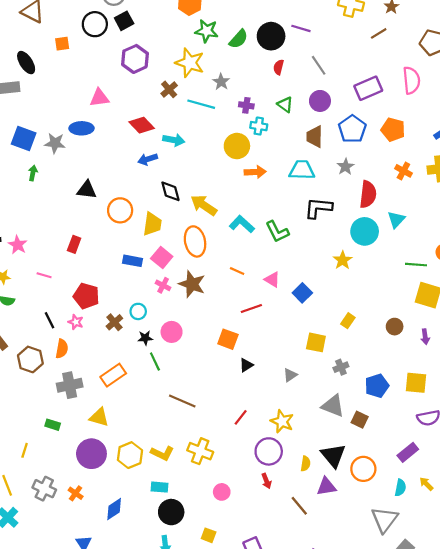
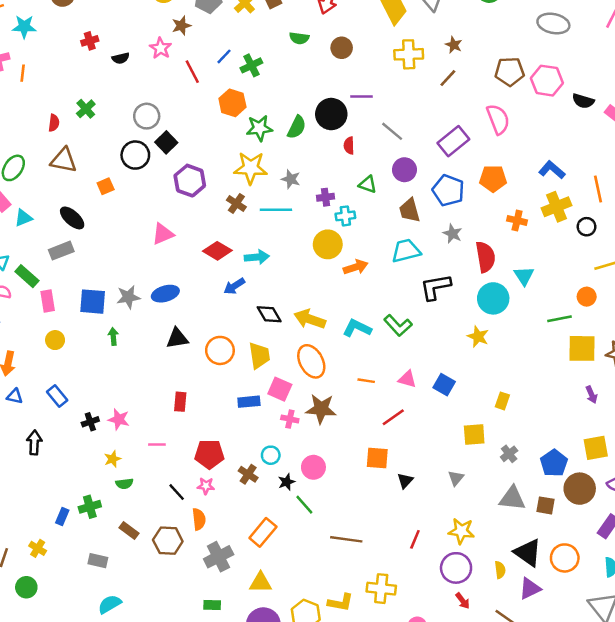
blue ellipse: (82, 128) -> (165, 294), moved
brown circle: (395, 327) -> (580, 489), moved, size x1.6

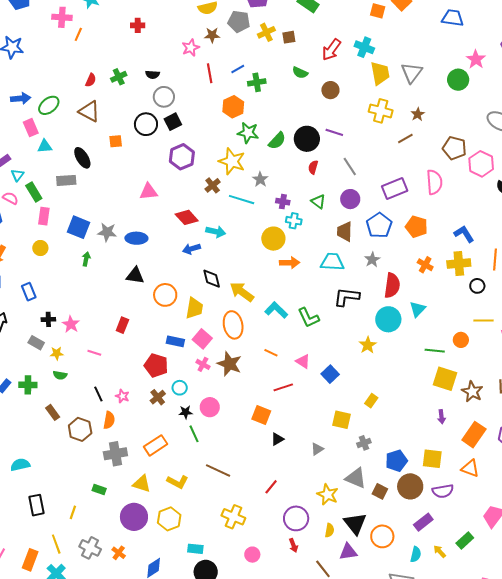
black semicircle: (121, 58) -> (153, 75), moved
red pentagon: (209, 454) -> (156, 365), moved
yellow star: (461, 531) -> (328, 494), moved
gray rectangle: (98, 561) -> (36, 343), moved
yellow L-shape: (341, 602) -> (178, 482), moved

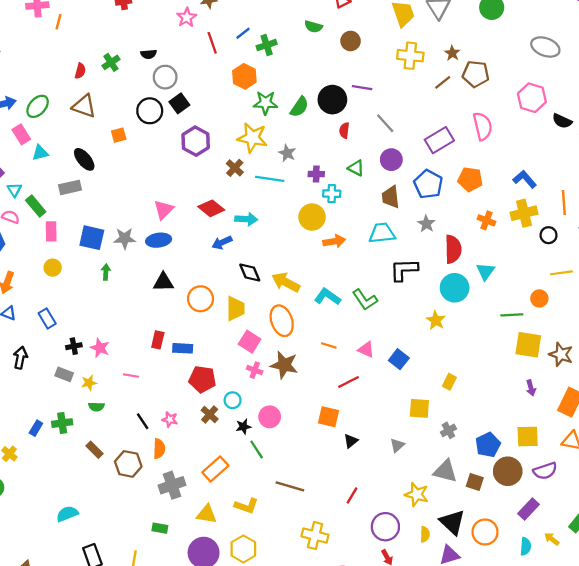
brown pentagon: (454, 148) -> (476, 74), moved
pink triangle: (149, 192) -> (164, 210), moved, turned -30
blue rectangle: (175, 341) -> (183, 348), moved

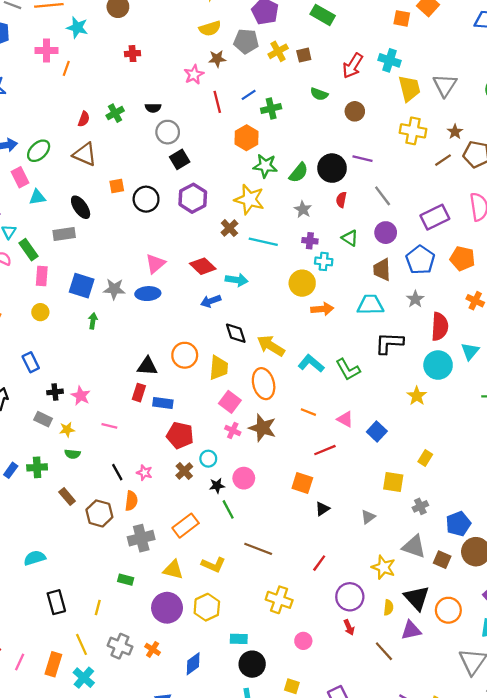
black circle: (150, 111) -> (146, 199), moved
gray star: (287, 153) -> (303, 209), moved
black triangle: (163, 282) -> (147, 366), moved

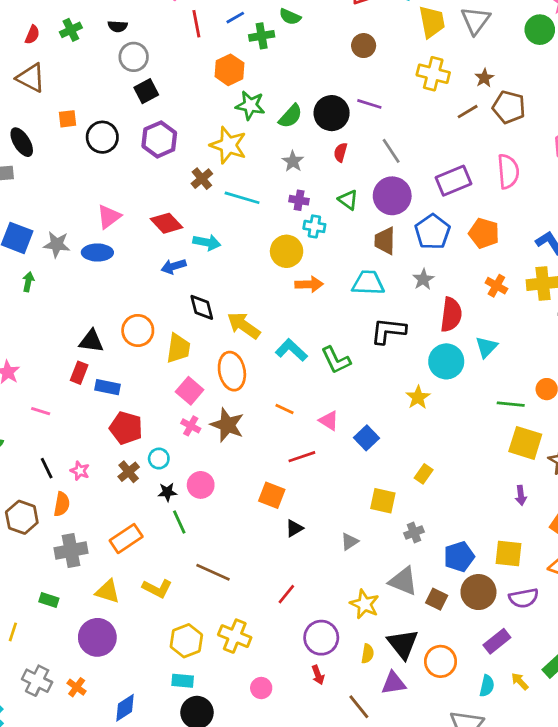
green semicircle: (319, 94) -> (290, 17), moved
purple circle: (386, 233) -> (392, 196), size x1.4
yellow hexagon: (207, 607) -> (186, 641), moved

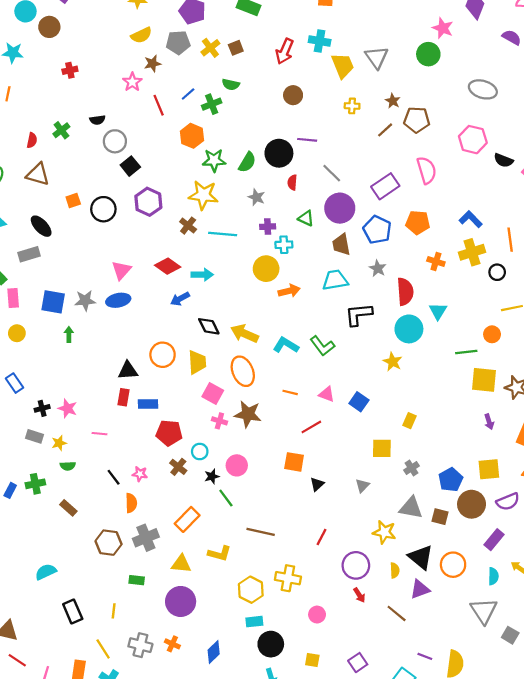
yellow cross: (433, 74) -> (352, 106), size x0.6
brown hexagon: (22, 517) -> (109, 543), moved

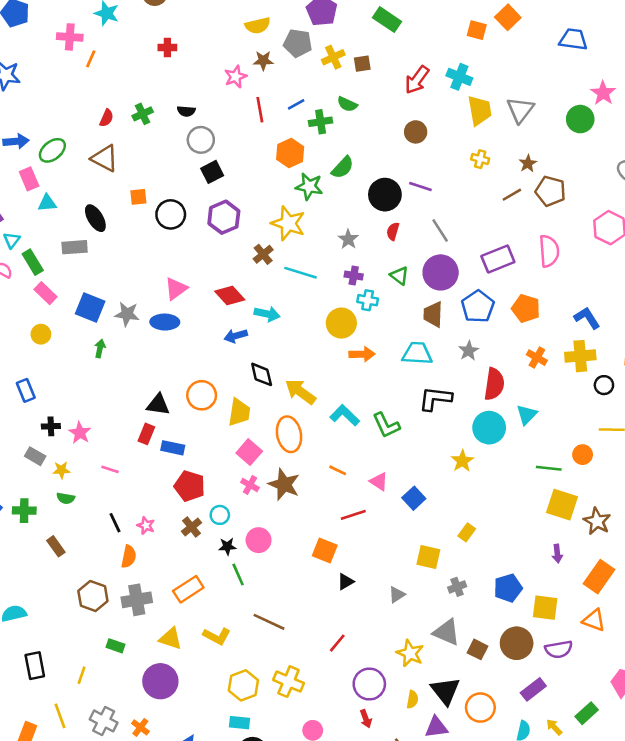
green semicircle: (247, 162) -> (343, 167), moved
pink rectangle: (13, 298) -> (46, 293), turned -54
blue pentagon: (451, 480) -> (508, 588), moved

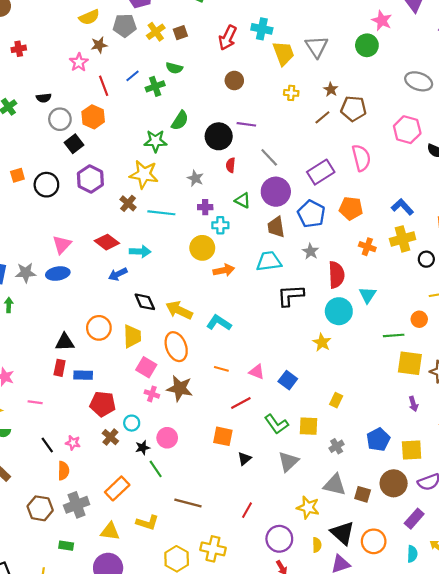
orange hexagon: (290, 153) -> (93, 117), moved
green L-shape: (386, 425) -> (276, 424), moved
gray triangle: (397, 595) -> (288, 462), size x1.5

